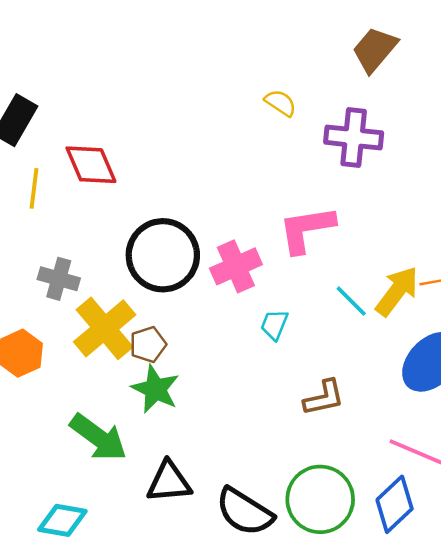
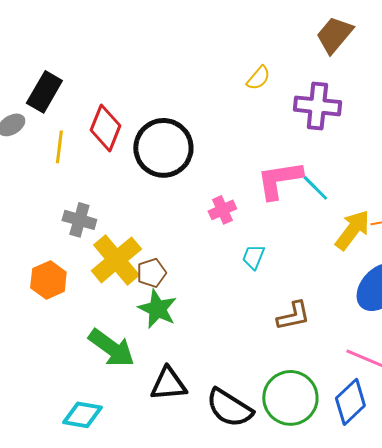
yellow semicircle: (281, 103) -> (258, 78), turned 96
red diamond: (91, 165) -> (105, 128), turned 45
black circle: (163, 255) -> (163, 148), moved
pink cross: (236, 266) -> (222, 210), size x0.7
cyan line: (351, 301) -> (315, 188), moved

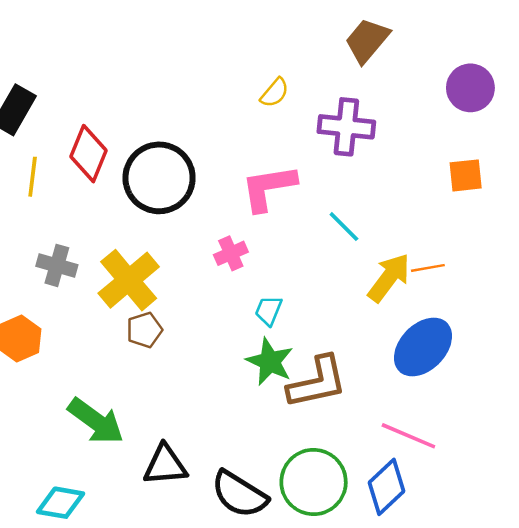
pink L-shape: (279, 180) -> (269, 188), moved
yellow cross: (116, 260) -> (129, 280), moved
green star: (157, 309) -> (270, 362), moved
brown L-shape: (293, 316) -> (317, 382), size x1.5

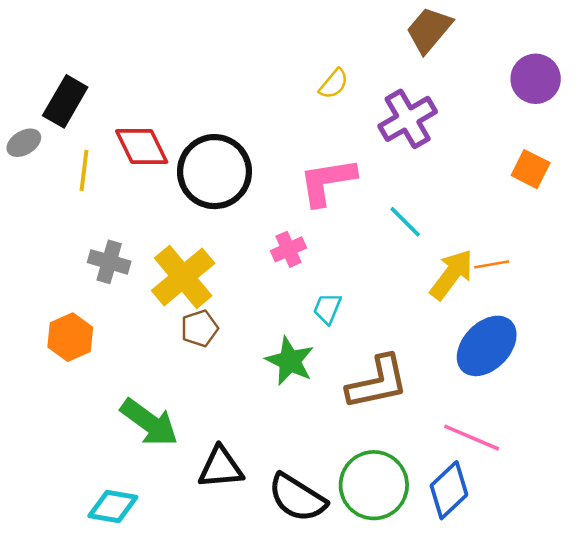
purple cross: (346, 127) -> (408, 119), turned -36
red diamond: (88, 154) -> (142, 147), turned -48
orange square: (466, 175) -> (531, 169), turned 33
green star: (270, 362) -> (290, 361), moved

